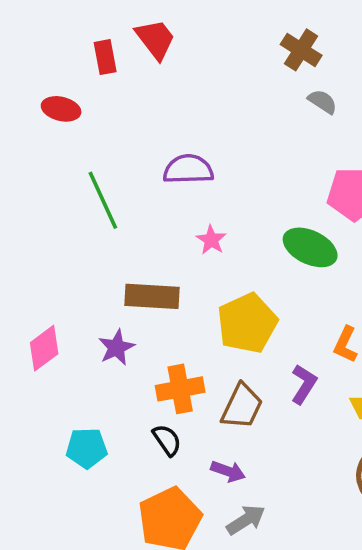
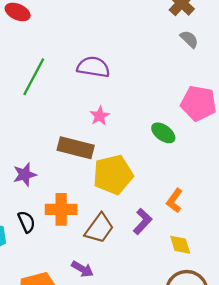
green line: (103, 200) -> (34, 77), turned 42
green ellipse: (310, 247) -> (163, 133), size x0.7
brown rectangle: (152, 296) -> (76, 148), moved
black semicircle: (167, 440) -> (27, 222), moved

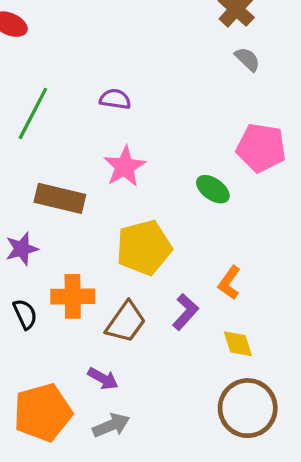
purple semicircle: (93, 67) -> (115, 99), size x0.7
pink star: (100, 116) -> (125, 167), size x1.5
brown rectangle: (76, 148) -> (60, 198), moved

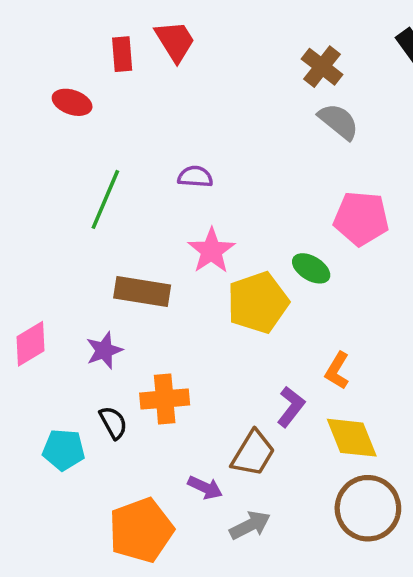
gray semicircle: (247, 59) -> (339, 121), size x1.4
yellow pentagon: (144, 248) -> (258, 302), moved
brown trapezoid: (126, 322) -> (253, 453), moved
yellow diamond: (238, 344) -> (352, 438), size x1.5
gray arrow: (111, 425) -> (250, 525), moved

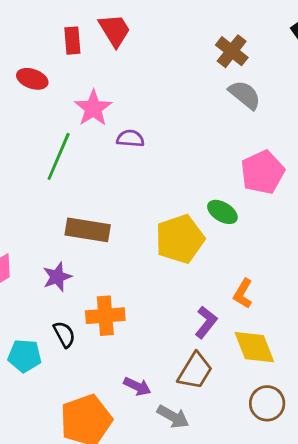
pink pentagon: (361, 218) -> (263, 172), turned -30
pink star: (211, 251) -> (93, 108), moved
brown trapezoid: (253, 453) -> (195, 371), moved
brown circle: (368, 508) -> (267, 403), size x0.7
gray arrow: (250, 525) -> (173, 417), turned 56

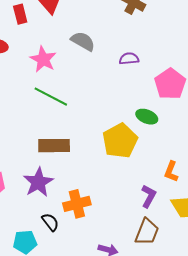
gray semicircle: (245, 95) -> (83, 41), moved
purple semicircle: (130, 138) -> (129, 59), moved
green line: (59, 156) -> (51, 97), moved, turned -76
purple star: (57, 277) -> (38, 182), size x1.4

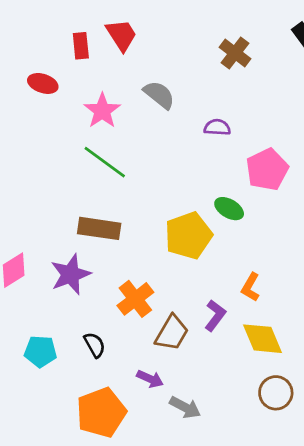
orange cross: (77, 204) -> (135, 299), moved, turned -32
black semicircle: (50, 222) -> (95, 345), moved
brown trapezoid: (147, 232) -> (172, 333), moved

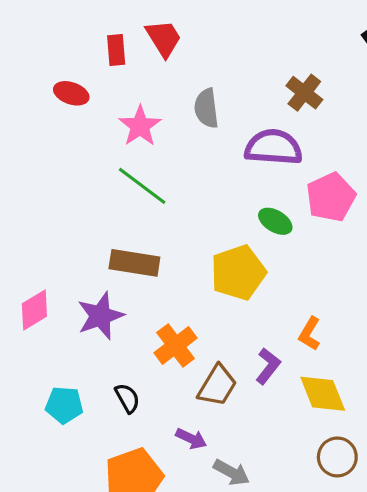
brown cross: (235, 53) -> (304, 93), moved
gray semicircle: (159, 95) -> (206, 108), turned -136
purple semicircle: (217, 127) -> (273, 147), size x1.8
green ellipse: (229, 209) -> (275, 221), moved

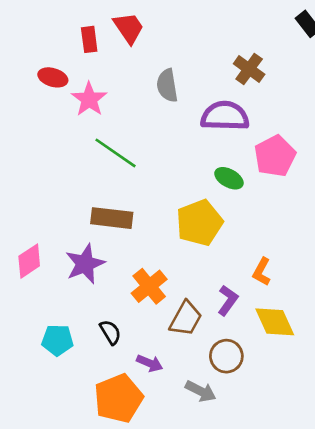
pink star: (140, 126) -> (89, 99), moved
purple arrow: (191, 439) -> (150, 363), moved
brown circle: (337, 457) -> (226, 356), moved

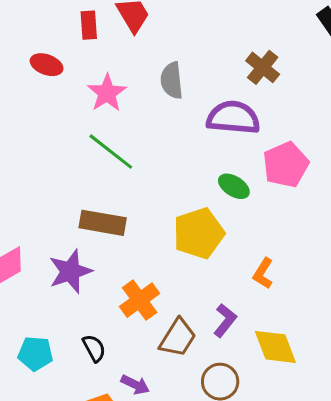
pink star: (89, 99) -> (107, 93), moved
orange L-shape: (262, 272) -> (263, 273), moved

